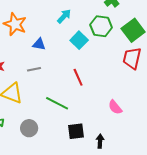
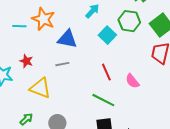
blue triangle: (39, 44) -> (67, 39), size x1.5
green line: (57, 103) -> (103, 100), moved
pink semicircle: (115, 107) -> (132, 81), moved

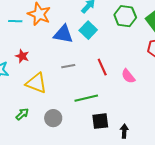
cyan square: (107, 35) -> (88, 30), moved
gray line: (62, 64) -> (68, 66), moved
green line: (103, 100) -> (86, 98), moved, turned -40

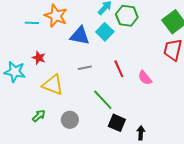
green hexagon: (125, 16) -> (127, 16), moved
green line: (86, 98) -> (103, 100), turned 60
black square: (100, 121) -> (117, 123), turned 30

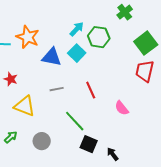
pink semicircle: (145, 78) -> (122, 108), moved
black arrow: (141, 133) -> (113, 154), turned -40

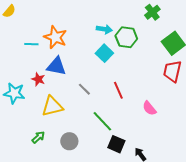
cyan arrow: (77, 29) -> (104, 29), turned 56
blue triangle: (52, 57) -> (56, 66), moved
gray line: (57, 89) -> (84, 89), turned 56
yellow triangle: (25, 106) -> (52, 106), turned -35

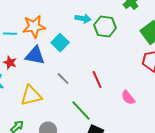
orange star: (55, 37) -> (34, 27), turned -30
cyan square: (104, 53) -> (60, 43), moved
red star: (38, 79) -> (10, 63), moved

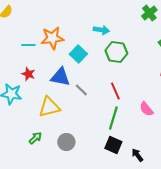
green hexagon: (105, 27) -> (116, 52), moved
blue triangle: (35, 56) -> (60, 77), moved
green line: (81, 111) -> (113, 118), moved, turned 60

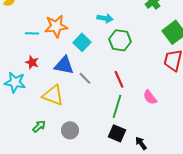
yellow triangle: (49, 107) -> (53, 95), turned 35

